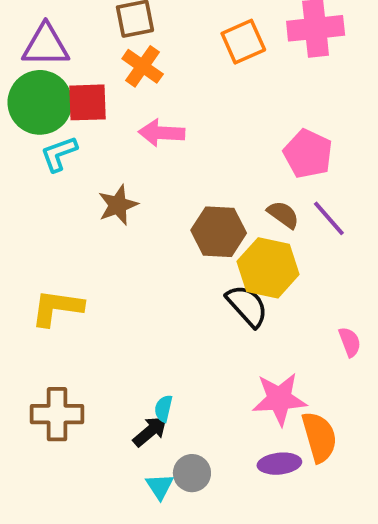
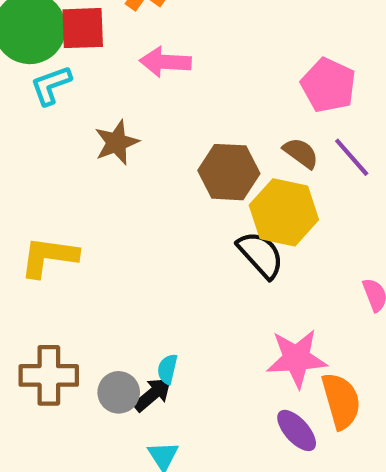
purple ellipse: (279, 464) -> (297, 430), turned 54
gray circle: (192, 473) -> (119, 392), moved

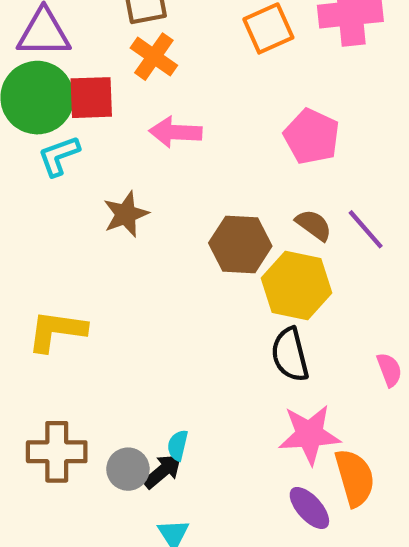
pink pentagon: (328, 85) -> (312, 136), moved
black semicircle: (261, 255) -> (290, 355), moved, turned -152

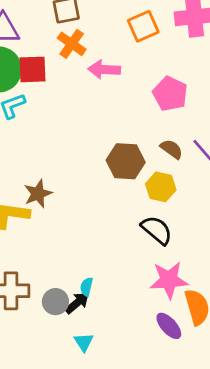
pink arrow: (175, 132) -> (104, 69), moved
brown star: (126, 214) -> (38, 194), moved
yellow hexagon: (296, 285) -> (161, 187), size x0.7
black semicircle: (290, 355) -> (157, 230), turned 144

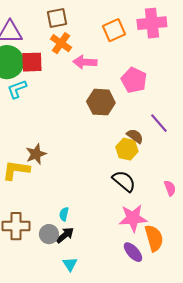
brown semicircle: (172, 149) -> (135, 136), moved
brown hexagon: (126, 161) -> (101, 102), moved
cyan semicircle: (87, 287) -> (64, 214), moved

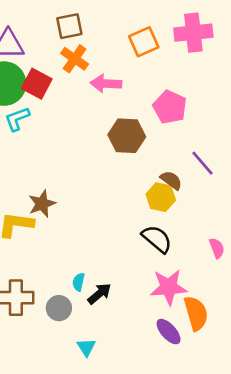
red square: (32, 62) -> (37, 84), turned 30
black arrow: (65, 235) -> (99, 294), moved

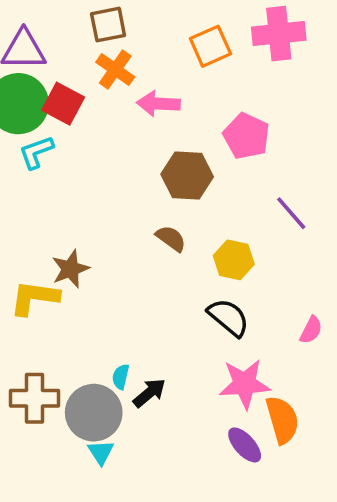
brown semicircle: (171, 180) -> (171, 238), moved
pink semicircle: (217, 248) -> (311, 330), turned 48
gray circle: (59, 308) -> (94, 413), size x1.6
cyan triangle: (86, 347) -> (101, 452), moved

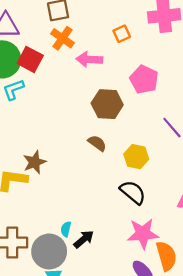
orange square: (210, 46) -> (122, 34), moved, size x0.7

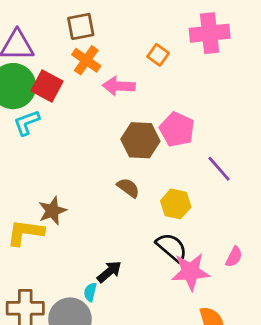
orange square: (122, 34) -> (158, 55), turned -30
pink pentagon: (144, 80) -> (177, 129), moved
pink star: (143, 234) -> (191, 272), moved
black arrow: (84, 239) -> (109, 272), moved

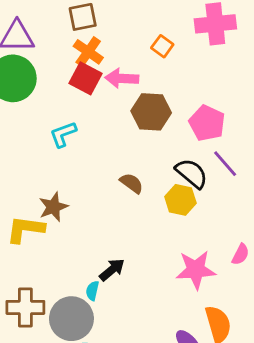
red square: (47, 86) -> (85, 78), moved
cyan L-shape: (27, 123) -> (63, 134), moved
pink pentagon: (177, 129) -> (207, 123), moved
brown hexagon: (140, 140) -> (151, 112), moved
black semicircle: (172, 247) -> (192, 173), moved

